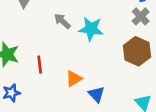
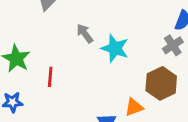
orange triangle: (74, 79) -> (134, 107), moved

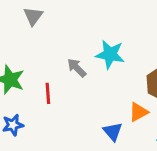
gray arrow: (85, 34) -> (77, 68), moved

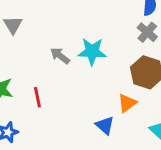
gray arrow: (77, 68) -> (60, 56), moved

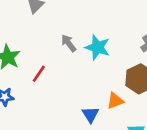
red line: (37, 97) -> (39, 74), turned 30

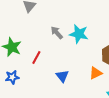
blue triangle: (90, 115) -> (62, 76), moved

